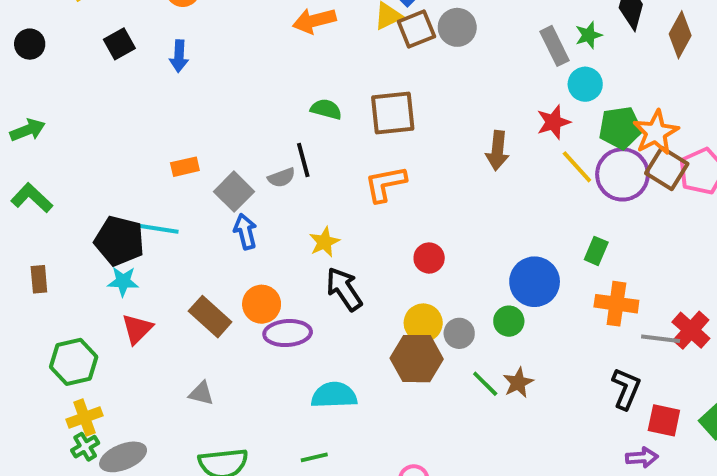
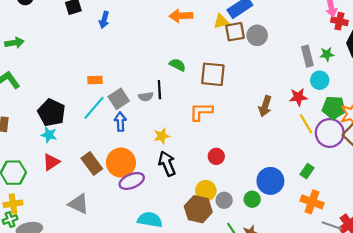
cyan line: (153, 228) -> (94, 108), moved, turned -70
orange circle: (262, 304) -> (121, 163), size x1.4
purple ellipse: (288, 333) -> (132, 181), turned -30
gray triangle: (201, 393) -> (79, 204), size x1.5

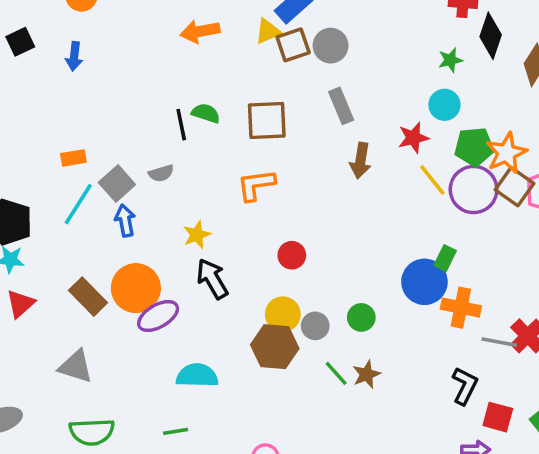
gray rectangle: (307, 56) -> (341, 106), moved
black line: (159, 90) -> (181, 125), moved
blue circle: (270, 181) -> (424, 282), moved

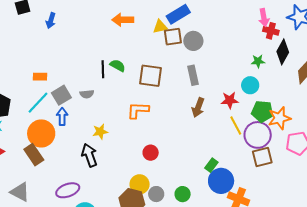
brown square: (514, 187) -> (262, 157), moved, turned 30
green rectangle: (445, 258) -> (211, 165), moved
black arrow: (212, 279) -> (89, 155), moved
orange circle: (136, 288) -> (41, 133), moved
purple ellipse: (158, 316) -> (68, 190), moved

